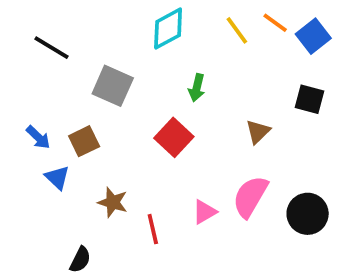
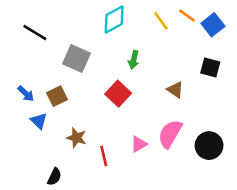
brown triangle: (258, 132) -> (175, 90), turned -42

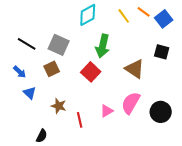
black line: (35, 32) -> (27, 44), moved
green arrow: (134, 60) -> (103, 46), size x1.6
brown triangle: (175, 90) -> (135, 69), size x1.5
brown square: (57, 96) -> (52, 69), moved

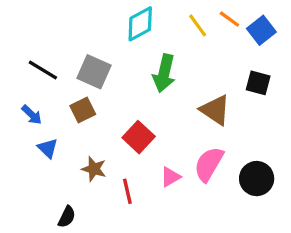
red square: (91, 72) -> (139, 137), moved

